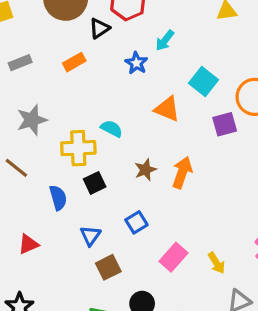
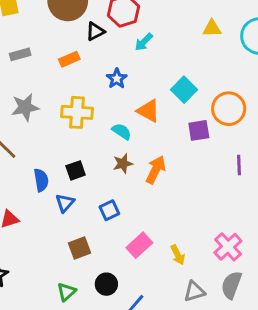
cyan arrow: (165, 40) -> (144, 42), moved
blue star: (136, 63) -> (117, 79), moved
cyan semicircle: (112, 129) -> (122, 131), moved
yellow cross: (78, 148) -> (77, 112), moved
blue triangle: (90, 236) -> (65, 203), moved

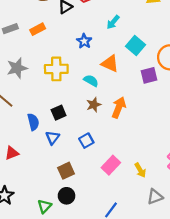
cyan arrow: (144, 42) -> (113, 22), moved
orange rectangle: (69, 59) -> (38, 29), moved
black circle: (106, 284) -> (67, 196), moved
green triangle: (66, 292) -> (44, 206), moved

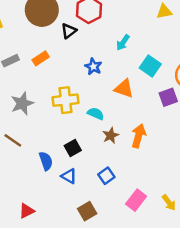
cyan semicircle: (91, 81) -> (96, 114), moved
blue triangle: (53, 138) -> (69, 176), turned -32
red triangle: (12, 153) -> (27, 211), moved

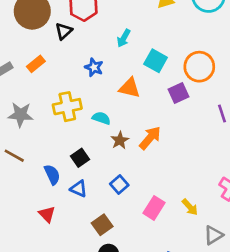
gray star: (22, 103) -> (21, 115), turned 30
orange arrow: (138, 136) -> (150, 138), turned 30
red triangle: (27, 211) -> (47, 214), moved, turned -42

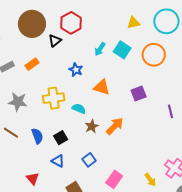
cyan square: (156, 61) -> (122, 50), moved
orange circle: (199, 67) -> (154, 55), moved
blue semicircle: (52, 175) -> (37, 136), moved
yellow arrow: (190, 207) -> (150, 180), moved

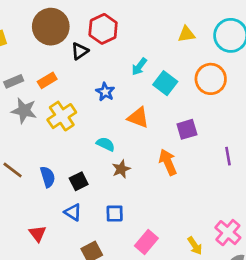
cyan square: (122, 50) -> (165, 83), moved
yellow cross: (54, 98) -> (62, 116), moved, turned -30
gray star: (18, 102) -> (24, 111), moved
orange arrow: (115, 126) -> (168, 162), moved, turned -72
blue square: (89, 160) -> (115, 214), turned 32

